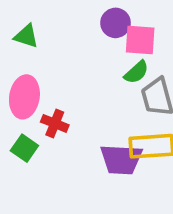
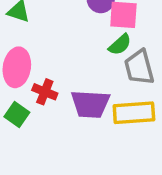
purple trapezoid: (121, 159) -> (90, 104), moved

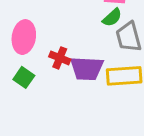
red cross: (45, 92) -> (60, 58), moved

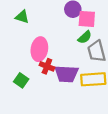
pink ellipse: (24, 37) -> (39, 49), moved

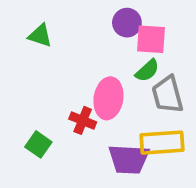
pink ellipse: (39, 49) -> (108, 98), moved
purple trapezoid: (66, 74) -> (129, 159), moved

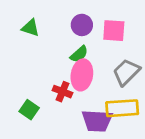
purple circle: (127, 23) -> (82, 25), moved
green semicircle: (147, 71) -> (79, 54), moved
gray trapezoid: (168, 95) -> (126, 72), turned 60

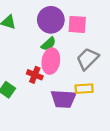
purple circle: (82, 25) -> (51, 20), size x1.5
yellow rectangle: (122, 108) -> (84, 89), size x0.7

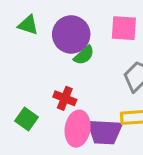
purple circle: (51, 20) -> (71, 34), moved
pink ellipse: (51, 61) -> (78, 129), moved

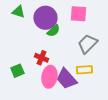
green square: (27, 119) -> (17, 71), turned 32
purple trapezoid: (105, 132) -> (66, 79), turned 45

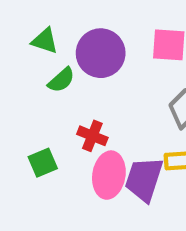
green semicircle: (53, 31) -> (61, 80), moved
purple trapezoid: (66, 79) -> (144, 179), turned 60

